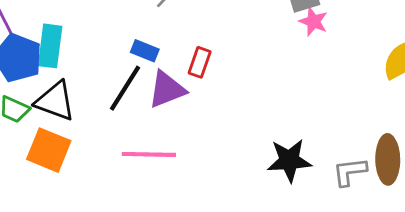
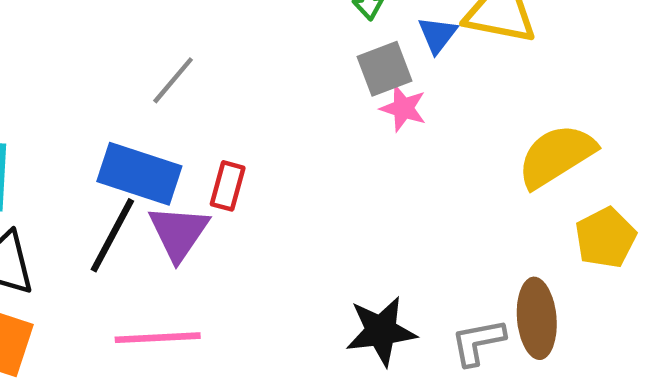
blue rectangle: (145, 51) -> (139, 174), size x1.8
purple triangle: (167, 89) -> (179, 233), turned -30

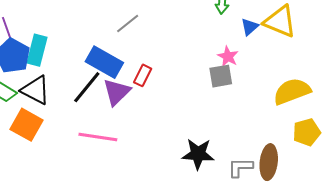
gray square: (384, 69) -> (221, 76), moved

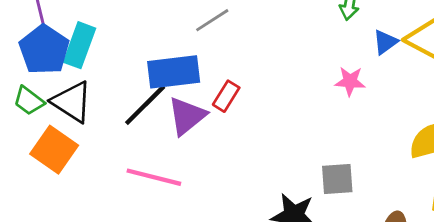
pink star: (228, 56) -> (350, 81), turned -30
blue rectangle: (104, 62) -> (174, 72), turned -42
gray square: (221, 76) -> (337, 179), moved

